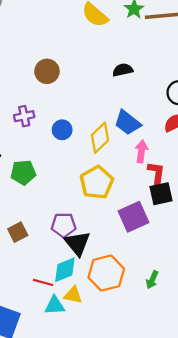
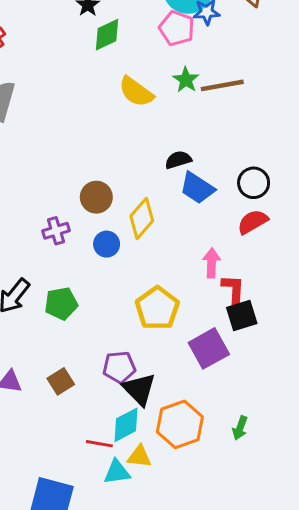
brown circle: (47, 71) -> (96, 197), moved
blue trapezoid: (127, 123) -> (197, 188), moved
yellow diamond: (100, 138) -> (142, 218), moved

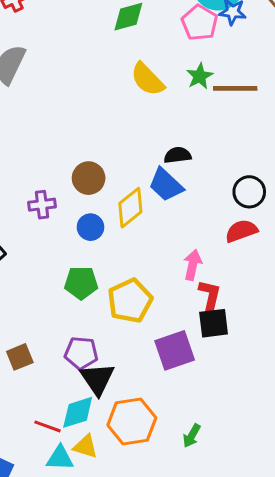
blue trapezoid: (197, 188) -> (166, 185), moved
green pentagon: (61, 304) -> (81, 283), moved

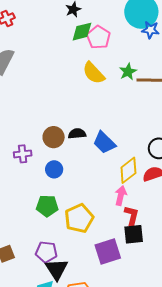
pink pentagon: (200, 23) -> (98, 37), moved
black semicircle: (178, 155) -> (77, 134), moved
yellow diamond: (130, 208) -> (128, 170), moved

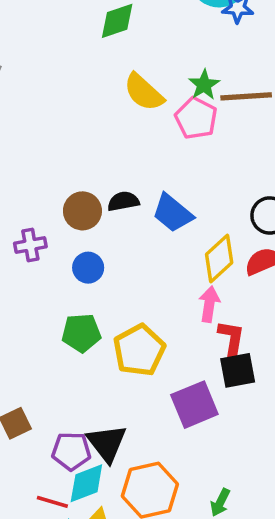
pink pentagon: (98, 37) -> (196, 118), moved
purple pentagon: (46, 252) -> (71, 451), moved

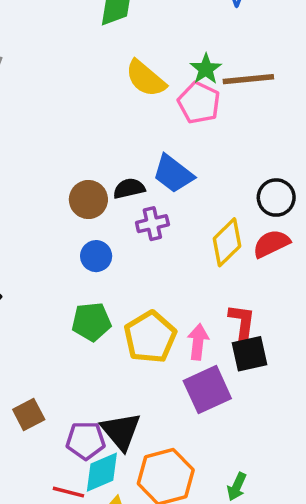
blue trapezoid: (173, 213) -> (173, 174), moved
purple cross: (30, 245) -> (152, 224), moved
pink arrow: (209, 304) -> (198, 342), moved

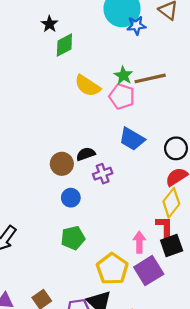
blue trapezoid: (173, 174) -> (132, 139), moved
yellow diamond: (227, 242) -> (171, 203), moved
yellow pentagon: (150, 337) -> (112, 269), moved

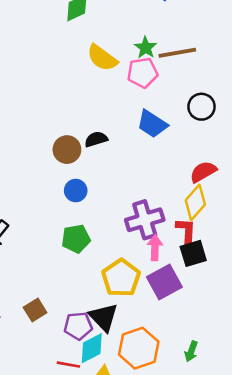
pink pentagon: (122, 96) -> (143, 73), turned -30
black circle: (176, 148) -> (201, 107), moved
purple cross: (103, 174) -> (145, 220), moved, size x1.6

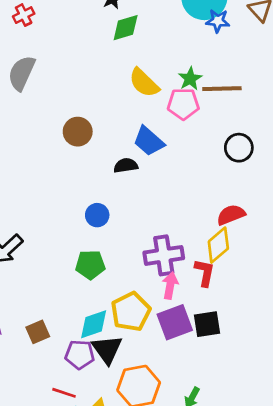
blue trapezoid: (152, 124) -> (149, 141), moved
brown circle: (67, 150) -> (78, 132), moved
black square: (193, 253) -> (207, 324), moved
cyan diamond: (92, 348) -> (94, 324), moved

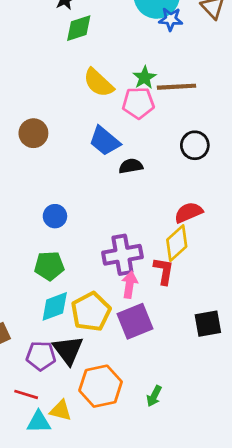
black semicircle: (126, 165) -> (131, 166), moved
cyan diamond: (94, 324) -> (55, 306), moved
black square: (207, 324) -> (208, 324), moved

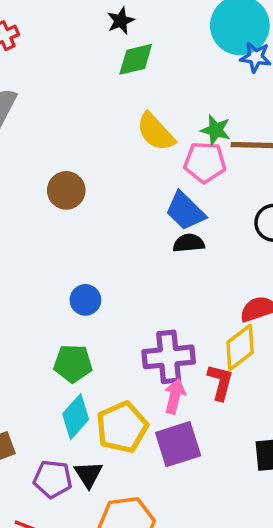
green star: (144, 78) -> (216, 130), turned -30
blue trapezoid: (105, 141) -> (185, 211), moved
cyan diamond: (55, 306) -> (76, 417), turned -32
black triangle: (68, 350) -> (88, 474), size x0.7

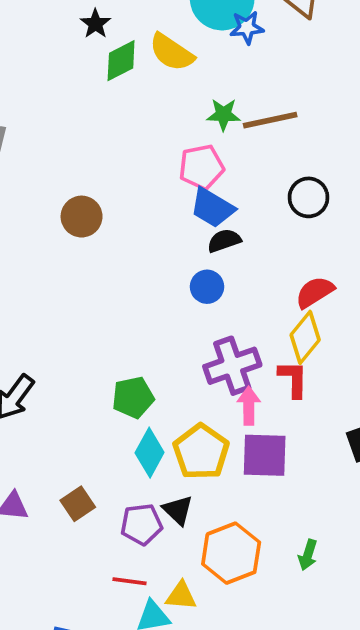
yellow semicircle: (156, 132) -> (172, 52), moved
pink pentagon: (205, 162) -> (201, 167), moved
blue circle: (85, 300) -> (207, 287), moved
purple square: (178, 444) -> (265, 455), turned 33

